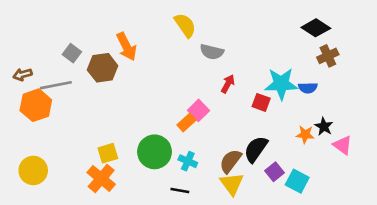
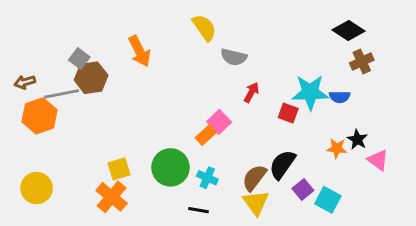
brown hexagon: (103, 68) -> (91, 78), moved

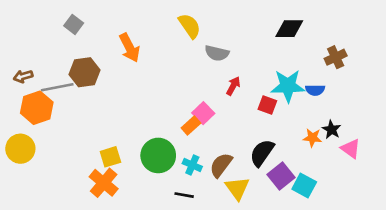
black diamond: (349, 31) -> (289, 29), moved, turned -32
gray square: (79, 59) -> (74, 24), moved
brown semicircle: (254, 178) -> (221, 165), moved
yellow circle: (37, 188) -> (20, 149), moved
purple square: (303, 190) -> (281, 176), size x1.4

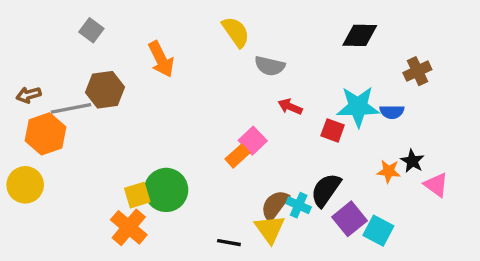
red arrow: (233, 86) -> (290, 107), turned -96
green circle: (158, 155) -> (166, 190), moved
cyan cross: (192, 165) -> (299, 205), moved
yellow triangle: (237, 188) -> (270, 229), moved

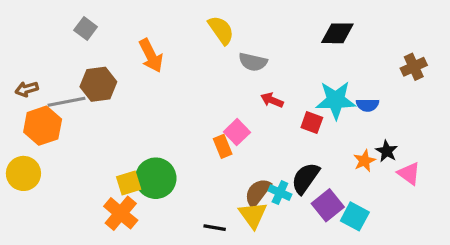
brown cross: (417, 71) -> (414, 67), moved
orange rectangle: (237, 156) -> (223, 146), turned -70
orange star: (389, 171) -> (364, 161), turned -30

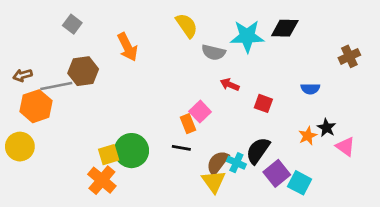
cyan star: (336, 100) -> (247, 36), moved
black line: (215, 228) -> (181, 148), moved

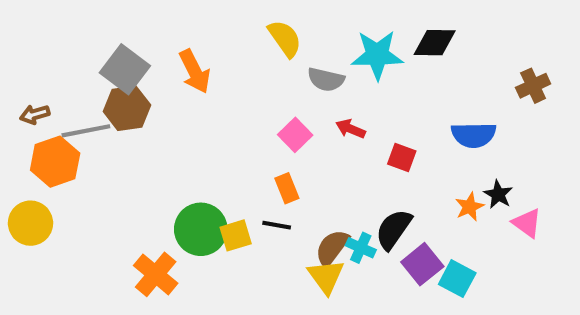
gray square: (72, 24) -> (125, 69), moved, size x1.6
blue semicircle: (310, 89) -> (474, 135), size x1.5
pink square: (200, 112) -> (295, 135), moved
yellow square: (109, 155) -> (236, 235), moved

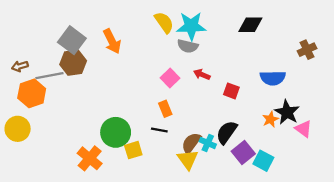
cyan star: (377, 55) -> (191, 26), moved
black star: (498, 194) -> (287, 112), size x1.5
yellow square: (236, 235) -> (133, 150), moved

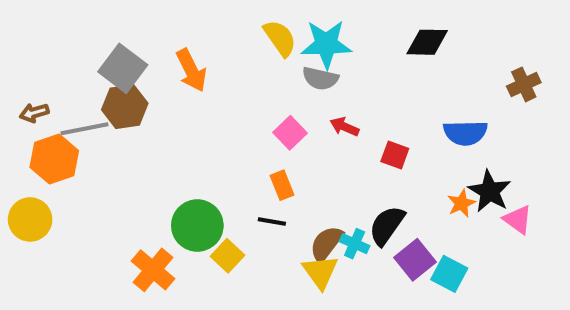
yellow square: (133, 150) -> (228, 256), turned -30

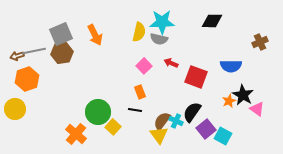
yellow semicircle: (280, 38) -> (139, 32), moved, turned 48
gray square: (123, 68) -> (61, 34), turned 30
gray line: (84, 129) -> (34, 51), moved
red square: (395, 155) -> (196, 77), size x1.6

